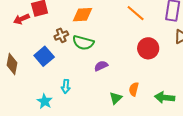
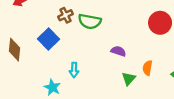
purple semicircle: (101, 66) -> (118, 51), moved, turned 48

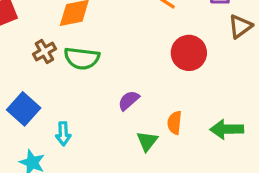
blue square: (48, 39) -> (24, 109), moved
purple semicircle: (118, 51) -> (129, 100), turned -56

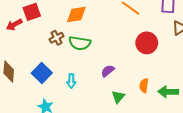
orange semicircle: (175, 123) -> (144, 85), moved
cyan arrow: (63, 134) -> (71, 81), moved

